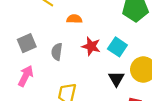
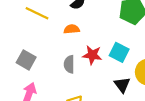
gray square: (27, 43) -> (26, 60), turned -30
gray semicircle: (57, 52) -> (69, 64), moved

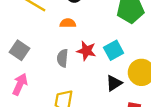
cyan square: (119, 52) -> (114, 50), turned 30
black triangle: (122, 85) -> (114, 83), turned 30

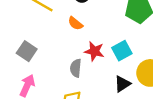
orange semicircle: (68, 23) -> (75, 23), turned -140
gray semicircle: (62, 58) -> (76, 68), moved

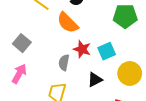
orange semicircle: (75, 23) -> (68, 23), size x1.6
black triangle: (122, 84) -> (95, 80), moved

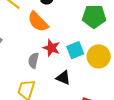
yellow circle: (130, 73) -> (99, 56), moved
black triangle: (95, 80) -> (63, 78), turned 49

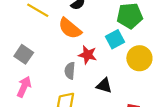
cyan square: (75, 50) -> (115, 39), moved

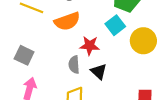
orange semicircle: (70, 28) -> (67, 21), turned -50
black triangle: (104, 86) -> (99, 72), moved, turned 35

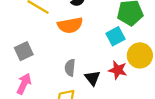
red star: (90, 46) -> (118, 70), moved
gray square: (24, 55) -> (24, 51), turned 30

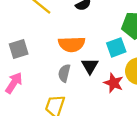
orange semicircle: (70, 25) -> (72, 44), moved
black triangle: (93, 78) -> (90, 66), moved

